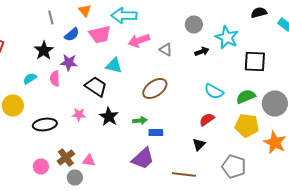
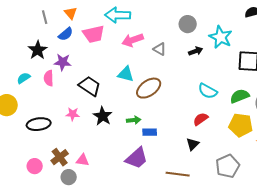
orange triangle: (85, 10) -> (71, 13), moved
cyan triangle: (114, 66) -> (126, 74), moved
gray pentagon: (234, 166) -> (228, 166), turned 30

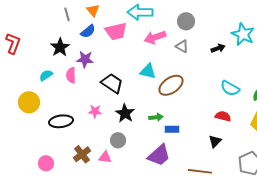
gray circle: (188, 24) -> (186, 21), moved
red semicircle: (201, 119) -> (223, 116), turned 49
pink circle: (35, 166) -> (46, 163), moved
gray circle: (69, 177) -> (118, 140), moved

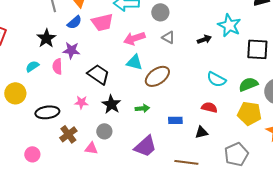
gray circle: (186, 21) -> (160, 12), moved
pink arrow: (155, 37) -> (134, 38), moved
blue rectangle: (172, 129) -> (175, 120), moved
black triangle: (215, 141) -> (201, 132), turned 32
brown cross: (82, 154) -> (68, 134), moved

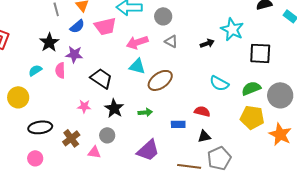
red semicircle: (209, 107) -> (202, 111), moved
black ellipse: (47, 112) -> (40, 127), moved
gray pentagon: (236, 154) -> (219, 158), moved

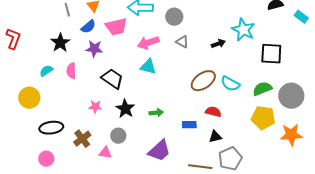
purple star: (74, 54) -> (94, 49), moved
brown ellipse: (160, 80) -> (203, 81), moved
orange star: (280, 134) -> (291, 135), turned -30

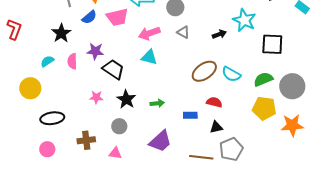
purple star: (94, 49) -> (95, 51), moved
brown cross: (82, 139) -> (86, 140), moved, turned 30
pink triangle: (105, 153) -> (115, 153), moved

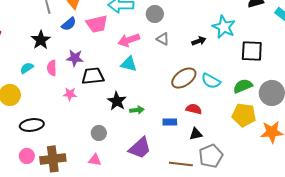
black trapezoid: (113, 69) -> (93, 76), turned -40
pink star: (96, 97) -> (70, 94), moved
black star: (126, 99) -> (117, 101), moved
brown cross: (86, 140) -> (53, 159), moved, size x1.4

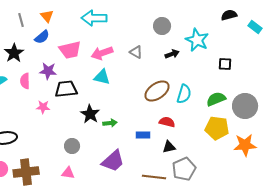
gray circle: (155, 14) -> (162, 26), moved
pink trapezoid: (97, 24) -> (70, 50), moved
black square: (252, 51) -> (225, 64), size x0.6
cyan semicircle: (211, 81) -> (184, 94), turned -102

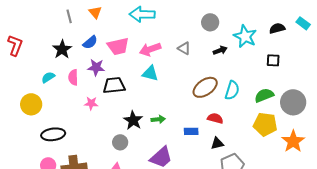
black semicircle: (229, 15) -> (277, 28), moved
blue semicircle: (42, 37) -> (90, 42), moved
black star: (90, 114) -> (133, 120), moved
orange star: (245, 145) -> (293, 141), turned -30

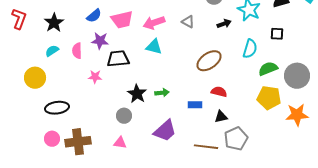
black star: (62, 49) -> (54, 23), moved
cyan semicircle: (232, 90) -> (250, 49), moved
orange star: (293, 141) -> (297, 115), turned 30

